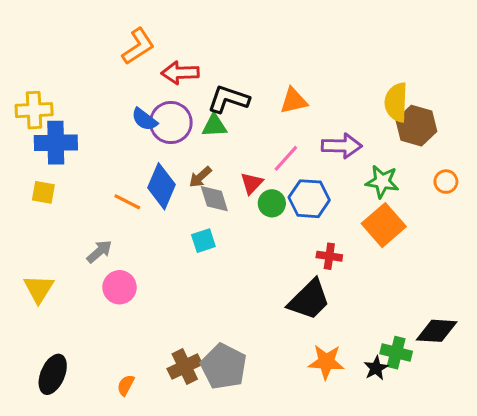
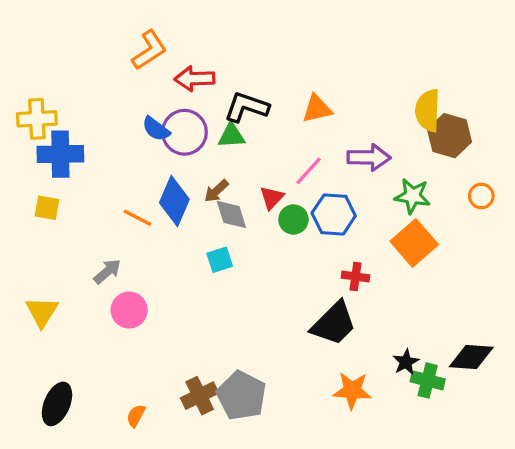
black star: (376, 368) -> (406, 362), moved

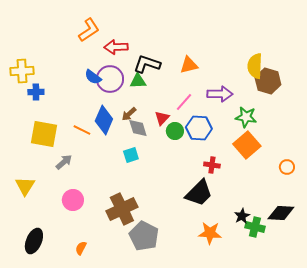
blue cross: (60, 154) -> (36, 92), size x0.6
orange circle: (481, 196) -> (287, 167), moved
yellow square: (47, 208) -> (44, 134), moved, size x1.8
pink circle: (129, 310) -> (73, 200), moved
brown cross: (200, 396) -> (122, 209), moved, size x1.4

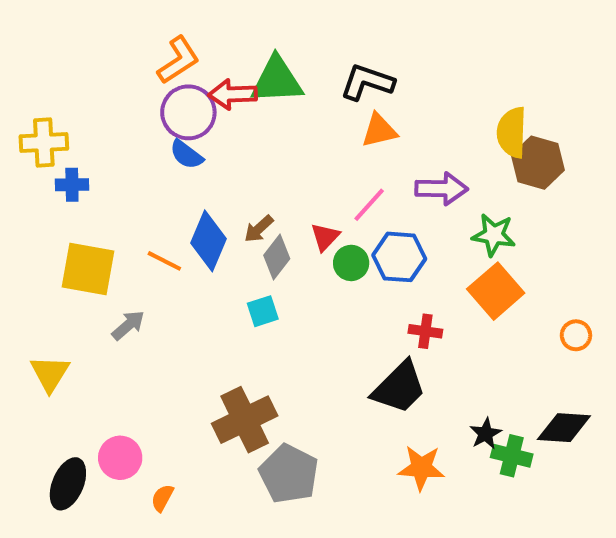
black L-shape: (147, 64) -> (367, 82), moved
purple circle: (110, 79) -> (188, 112), moved
green triangle: (138, 81) -> (277, 80), moved, size x1.6
gray diamond: (138, 128) -> (277, 257), turned 55
pink circle: (73, 200) -> (120, 458), moved

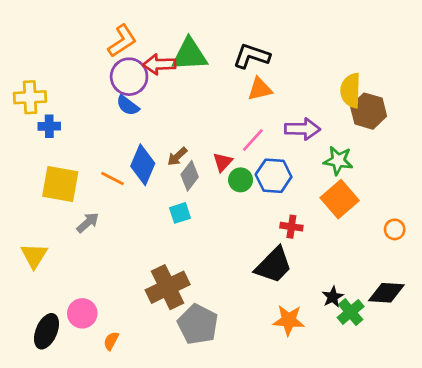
green cross: (512, 456) -> (351, 312), turned 36

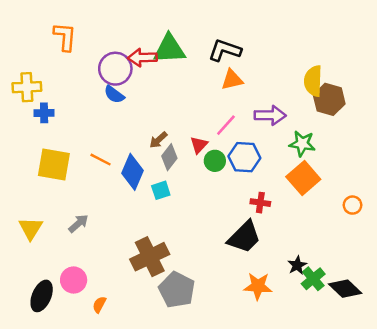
orange L-shape: (122, 41) -> (65, 37), moved, turned -52
blue diamond: (143, 165) -> (133, 172), moved
gray arrow: (88, 223) -> (78, 223), moved
black diamond: (386, 293) -> (345, 289), moved, turned 40

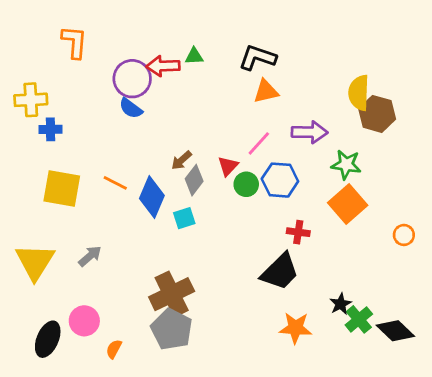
green triangle: (169, 49) -> (194, 56), size x0.5
yellow triangle: (31, 228) -> (35, 262), size x1.4
gray pentagon: (177, 290) -> (172, 329), moved

